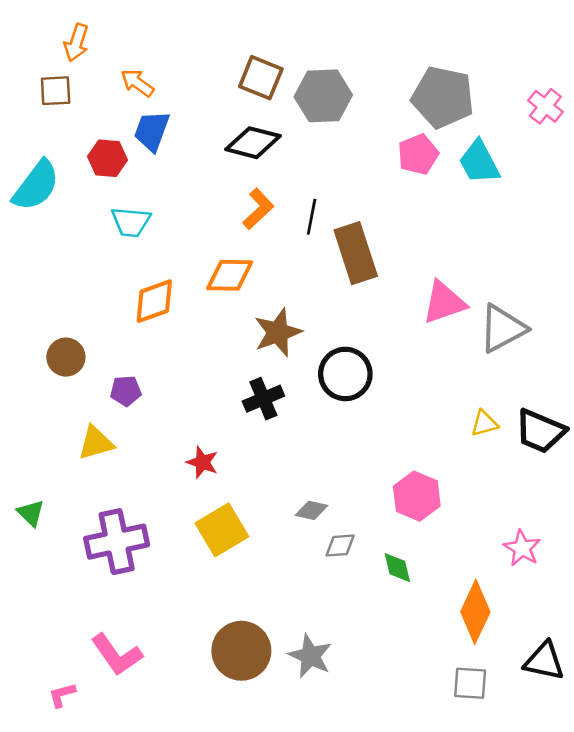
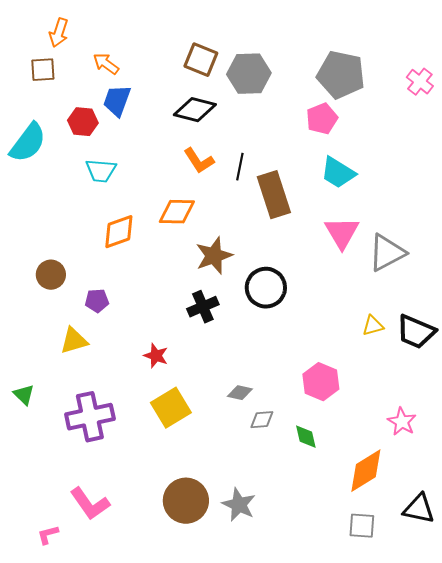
cyan trapezoid: (479, 162) -> (338, 173), moved, turned -30
orange L-shape: (258, 209) -> (199, 161), turned 100
pink triangle: (444, 302) -> (342, 233), turned -42
orange diamond: (475, 612) -> (366, 471), turned 33

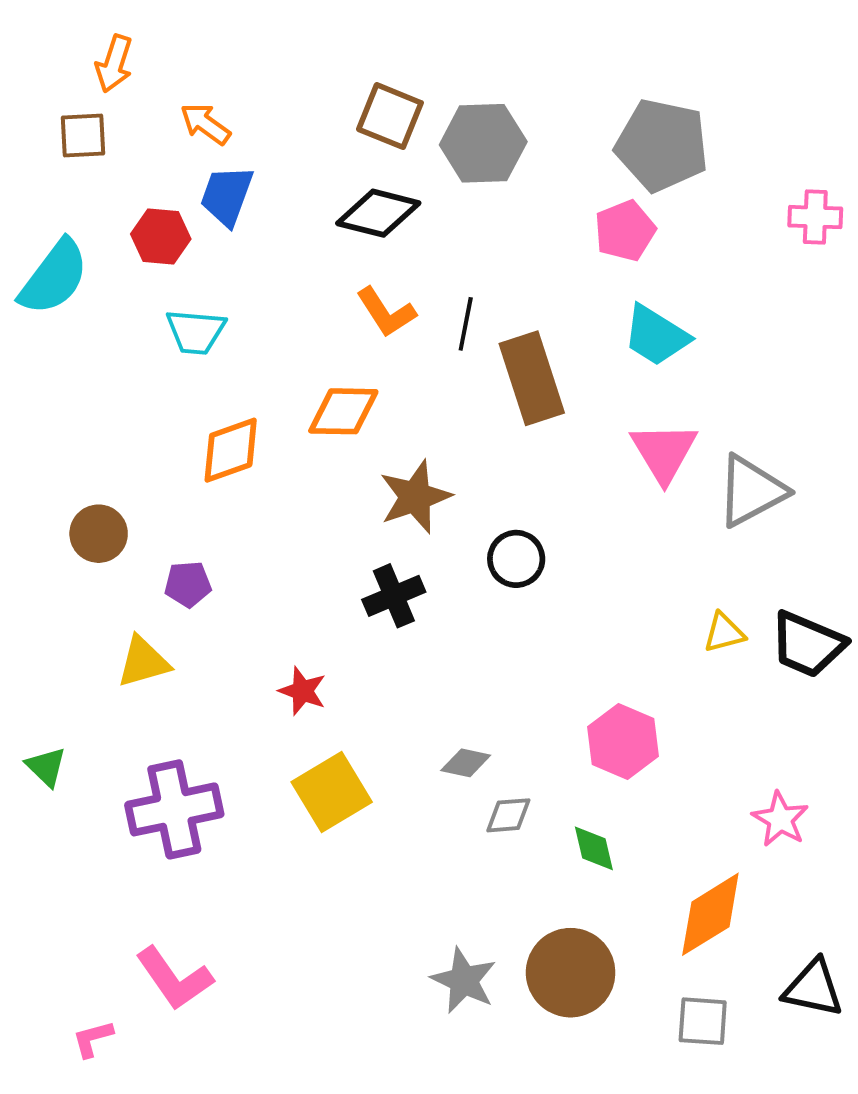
pink cross: (420, 82) -> (815, 217), moved, turned -36
black circle: (266, 288) -> (516, 559), size x0.7
brown circle: (186, 501) -> (571, 973), moved

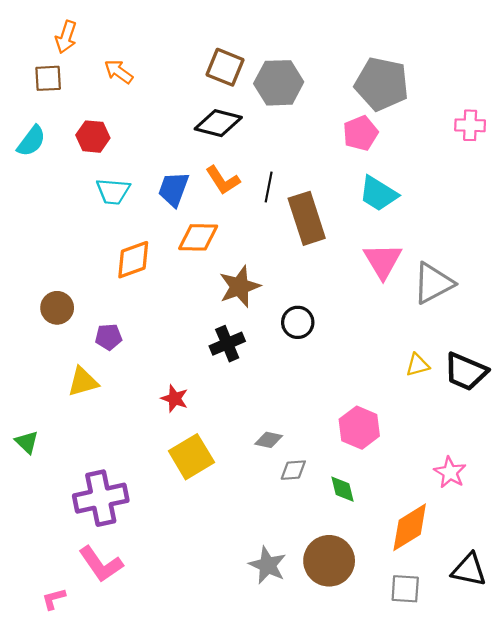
blue trapezoid: (227, 196) -> (173, 189), moved
cyan semicircle: (54, 277) -> (31, 141), moved, size x0.7
purple cross: (174, 809) -> (101, 498), moved

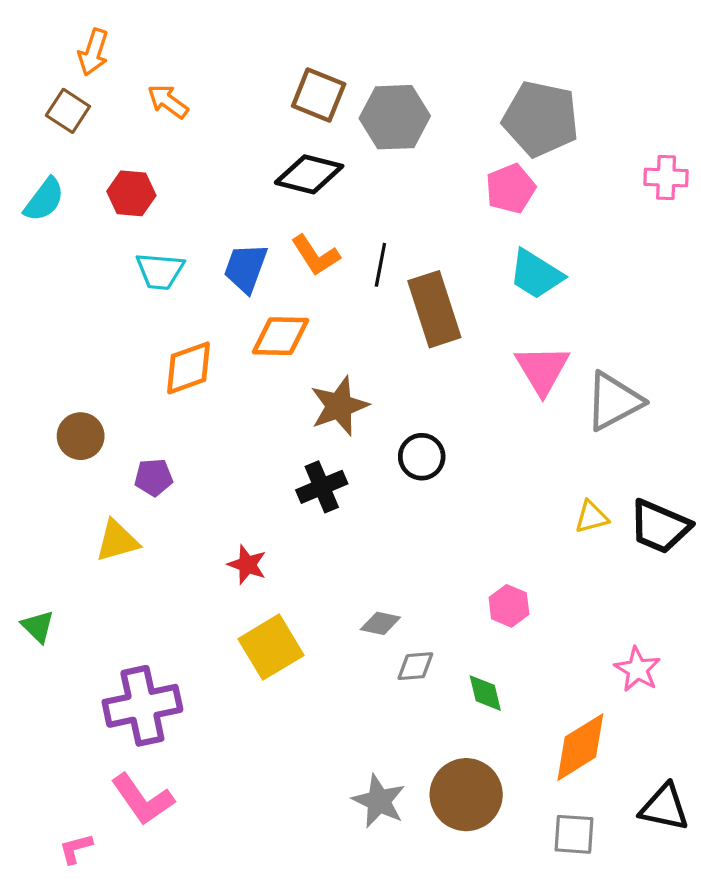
brown square: (48, 78) -> (68, 111), turned 36
pink hexagon: (359, 428) -> (509, 606), size x0.7

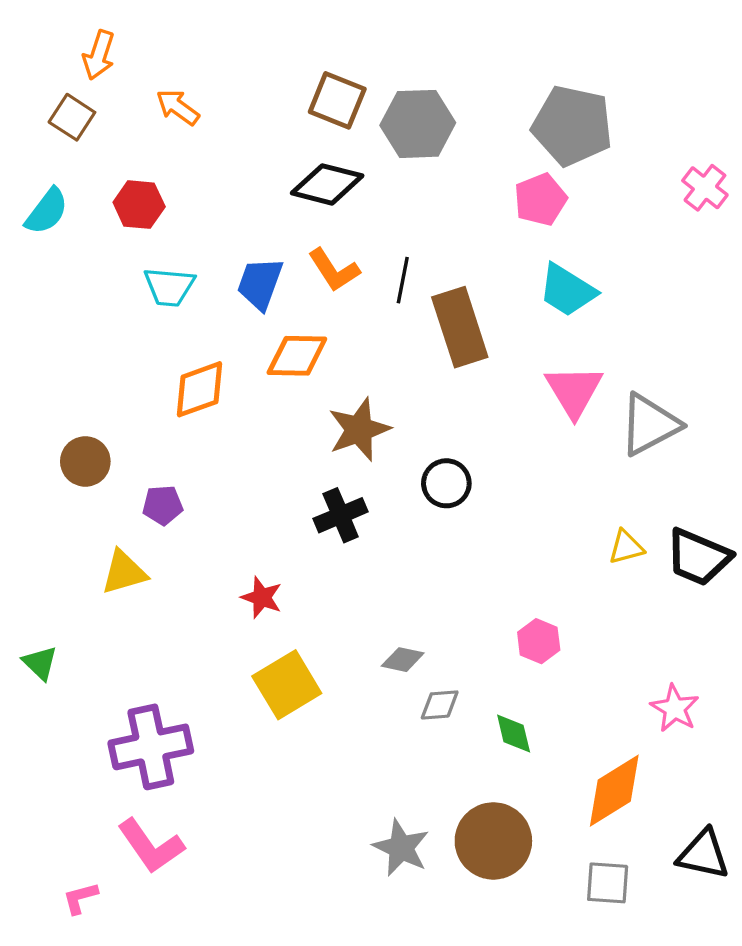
pink cross: (666, 178) -> (705, 188), turned 36

